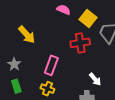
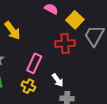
white arrow: (95, 79) -> (58, 80), moved

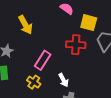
yellow square: (75, 20) -> (89, 23), turned -36

